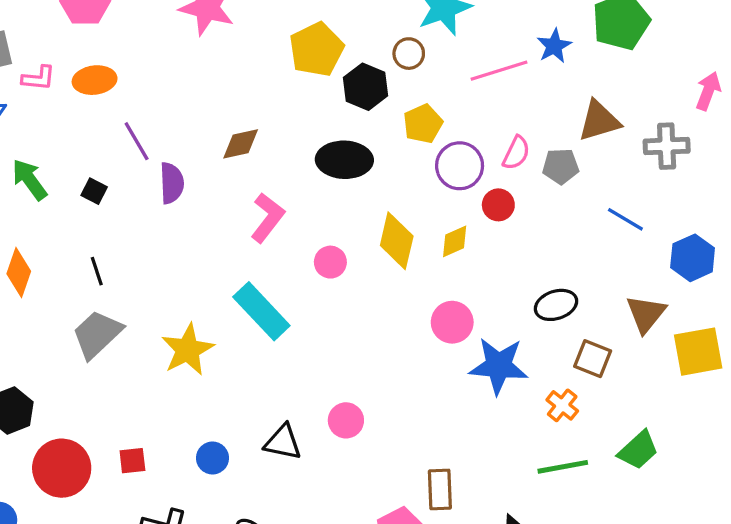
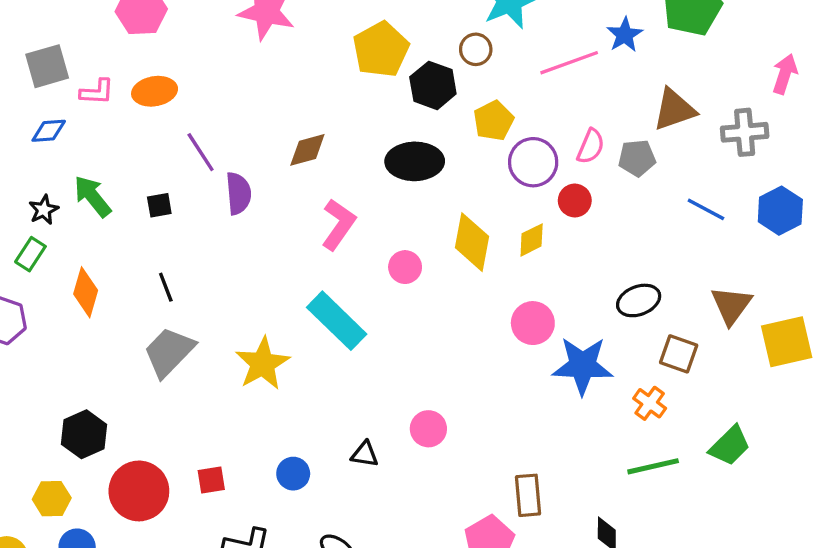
black square: (94, 191) -> (159, 205), turned -35
blue hexagon: (693, 258) -> (780, 211), moved
black triangle: (283, 442) -> (365, 454), size x0.7

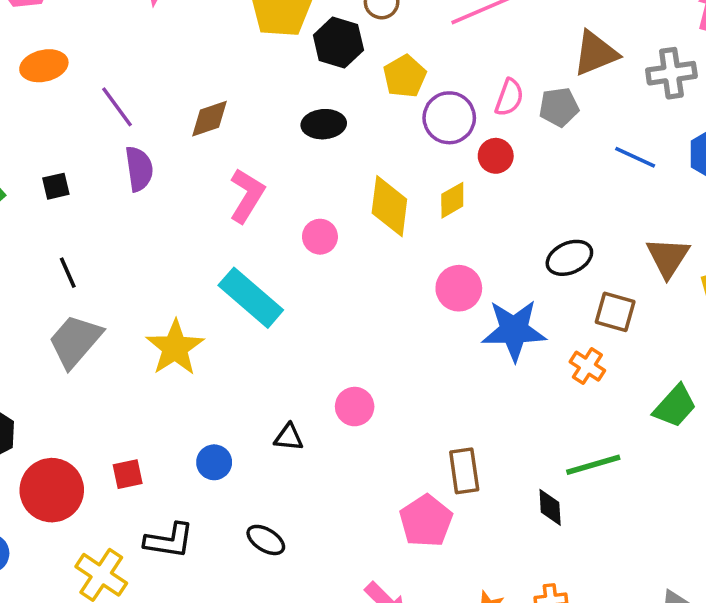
purple line: (201, 152) -> (117, 107), moved
black ellipse: (415, 161) -> (324, 124), size x0.7
green line: (653, 466) -> (593, 465), moved

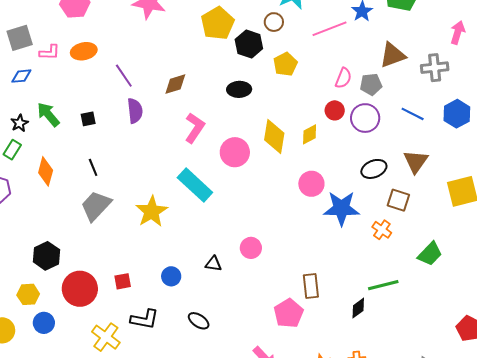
purple circle: (449, 118) -> (365, 118), moved
pink circle: (320, 237) -> (235, 152), size x1.5
brown triangle: (668, 257) -> (416, 161), moved
black diamond: (550, 507) -> (358, 308), turned 55

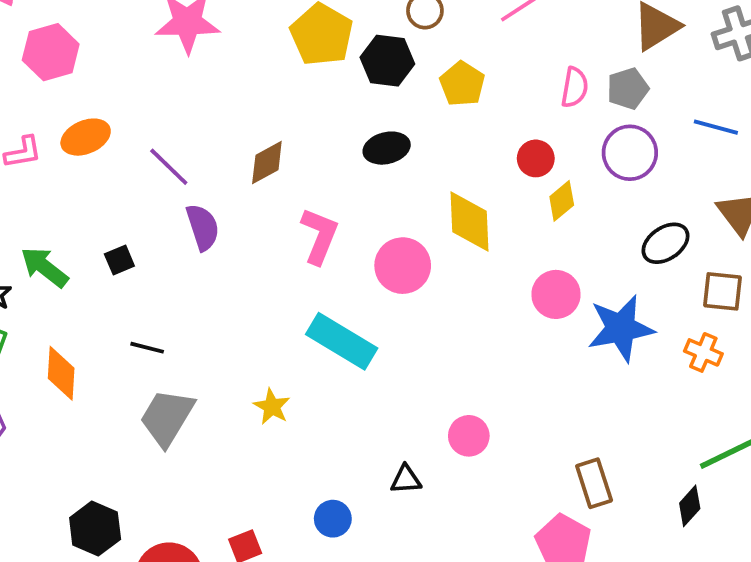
red circle: (335, 110) -> (536, 158), moved
yellow diamond: (310, 134) -> (562, 201), moved
black line: (93, 167) -> (147, 348), turned -42
yellow star: (152, 211) -> (272, 407), size x0.6

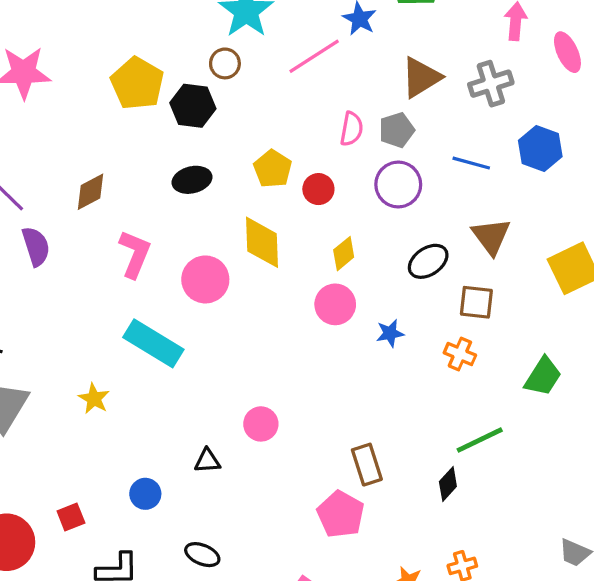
yellow pentagon: (462, 84) -> (273, 169), moved
yellow diamond: (562, 201) -> (344, 254), moved
blue star: (621, 328) -> (390, 333), size x0.5

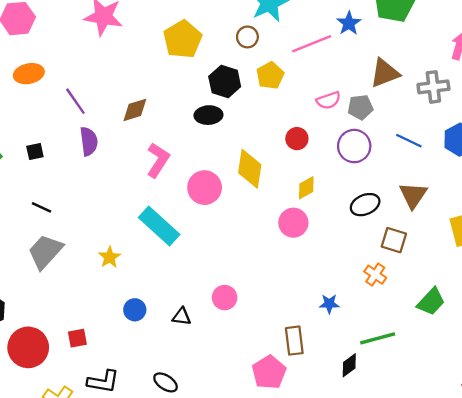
black hexagon: (193, 106) -> (225, 82), moved
pink semicircle: (352, 129) -> (328, 100), turned 50
yellow pentagon: (273, 169) -> (270, 75), moved
blue star: (390, 333) -> (329, 304), moved
blue circle: (145, 494) -> (135, 310), moved

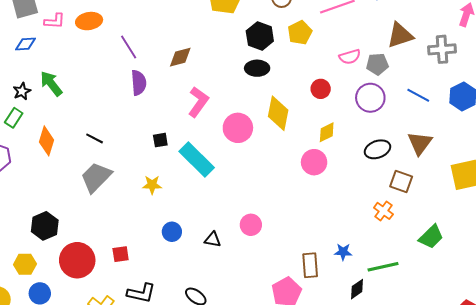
black ellipse: (208, 115) -> (257, 68), moved
black square: (35, 151) -> (160, 140), moved
yellow star: (110, 257) -> (152, 185), turned 30
blue star: (329, 304) -> (343, 252), moved

